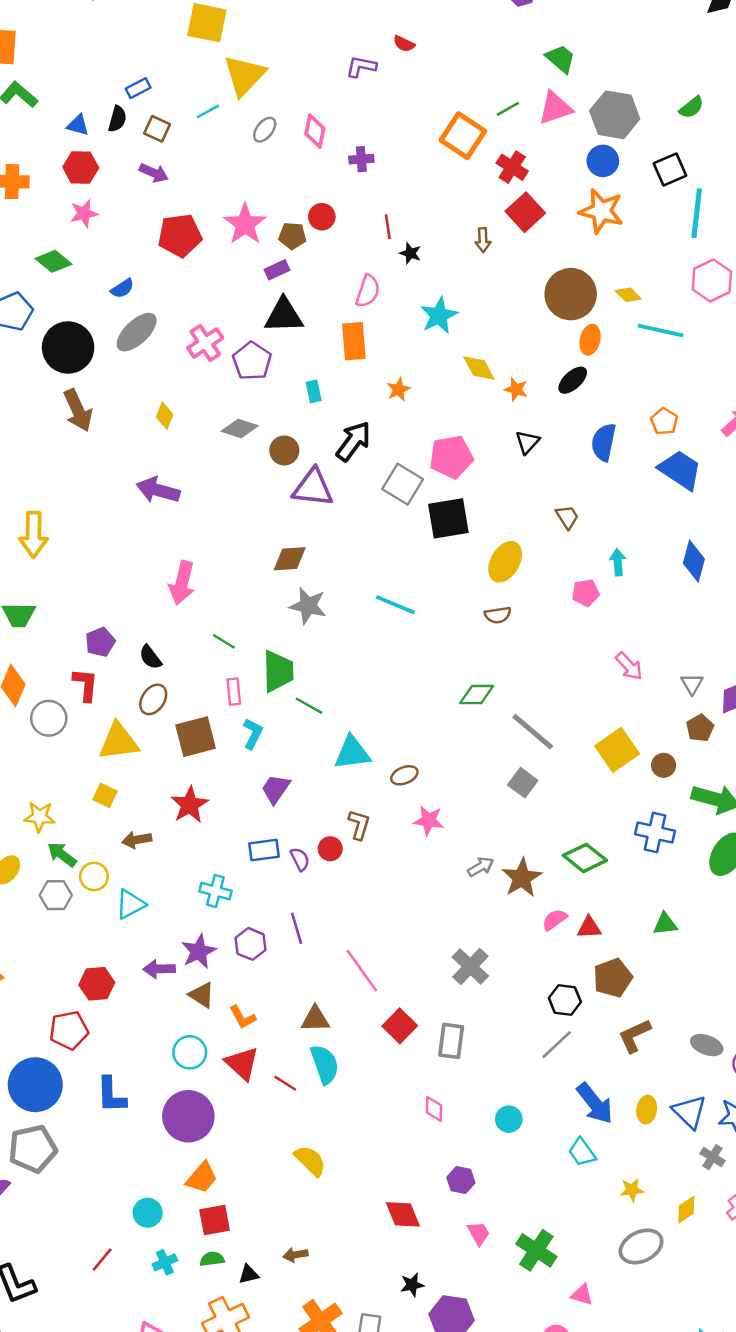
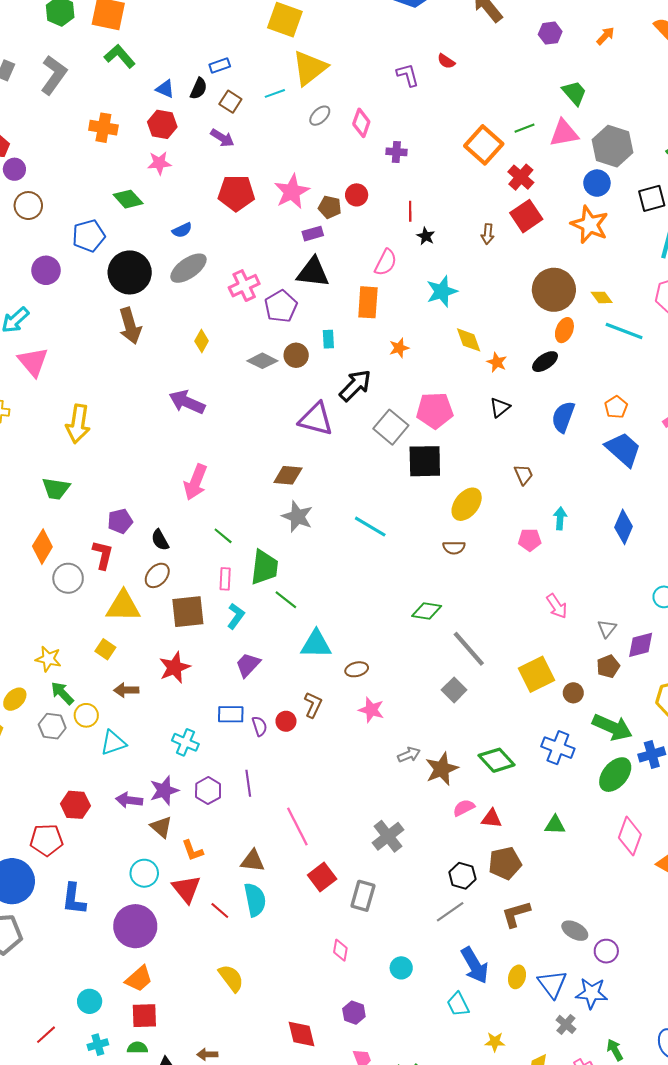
purple L-shape: (361, 67) -> (408, 75), turned 55
brown circle: (284, 450) -> (296, 355), moved

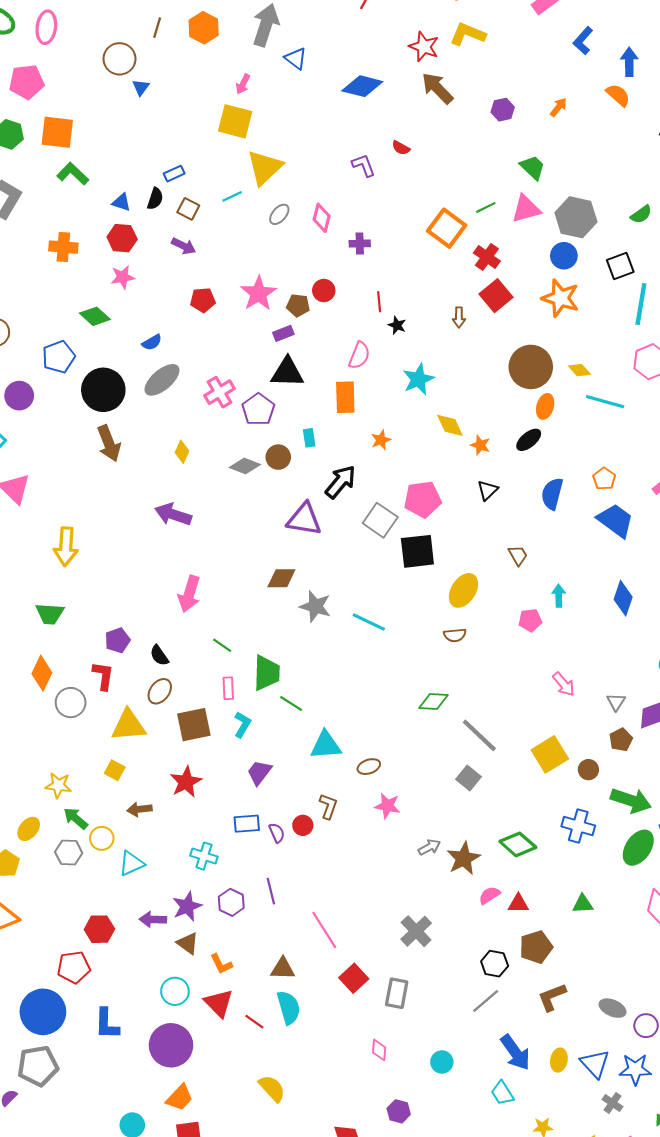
red pentagon: (236, 193) -> (203, 300), size x0.7
gray star: (297, 517) -> (315, 606), moved

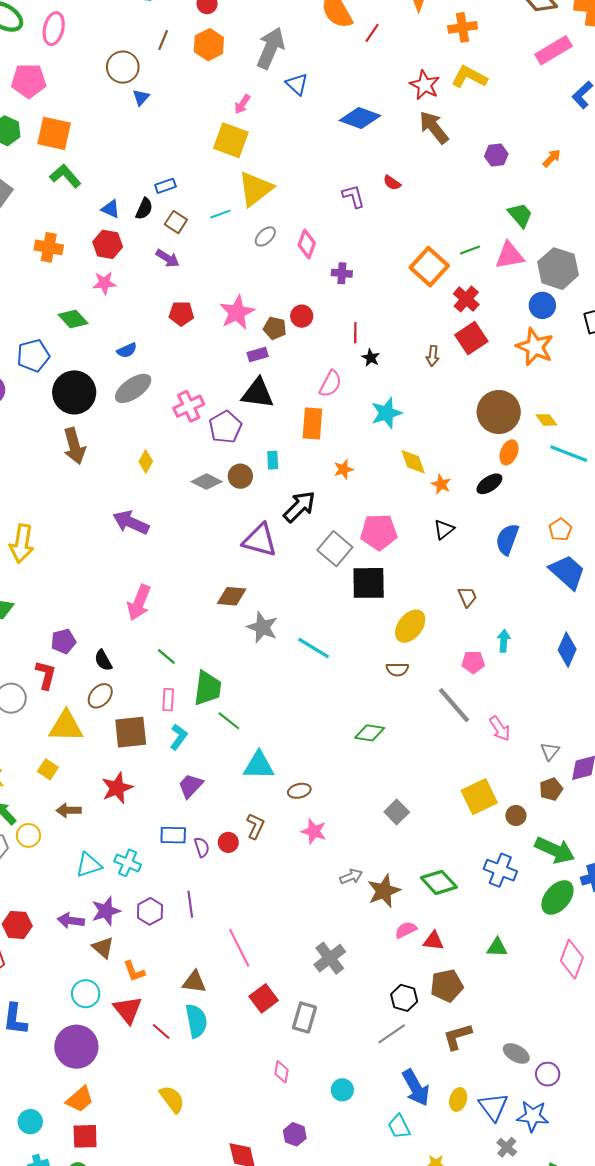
gray line: (479, 735) -> (454, 705), moved
cyan triangle: (131, 863) -> (89, 865), moved

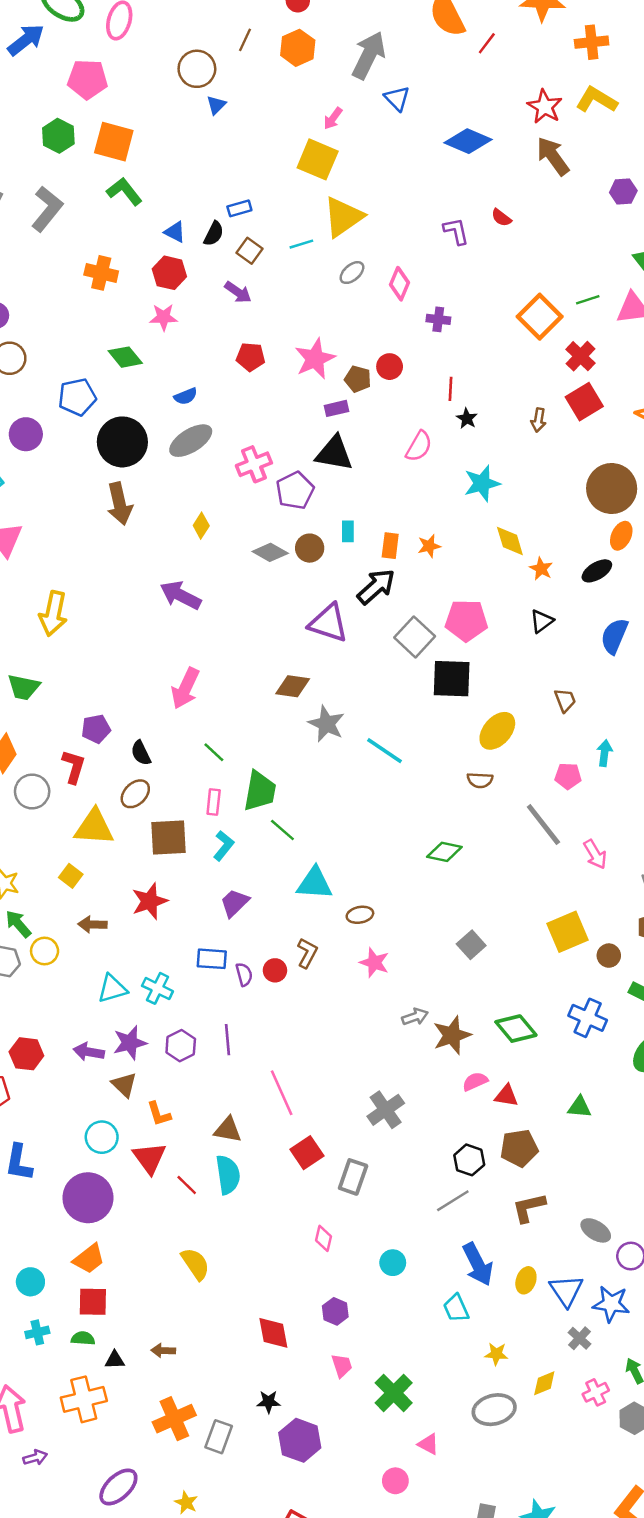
orange rectangle: (312, 424) -> (390, 546), moved, size x0.7

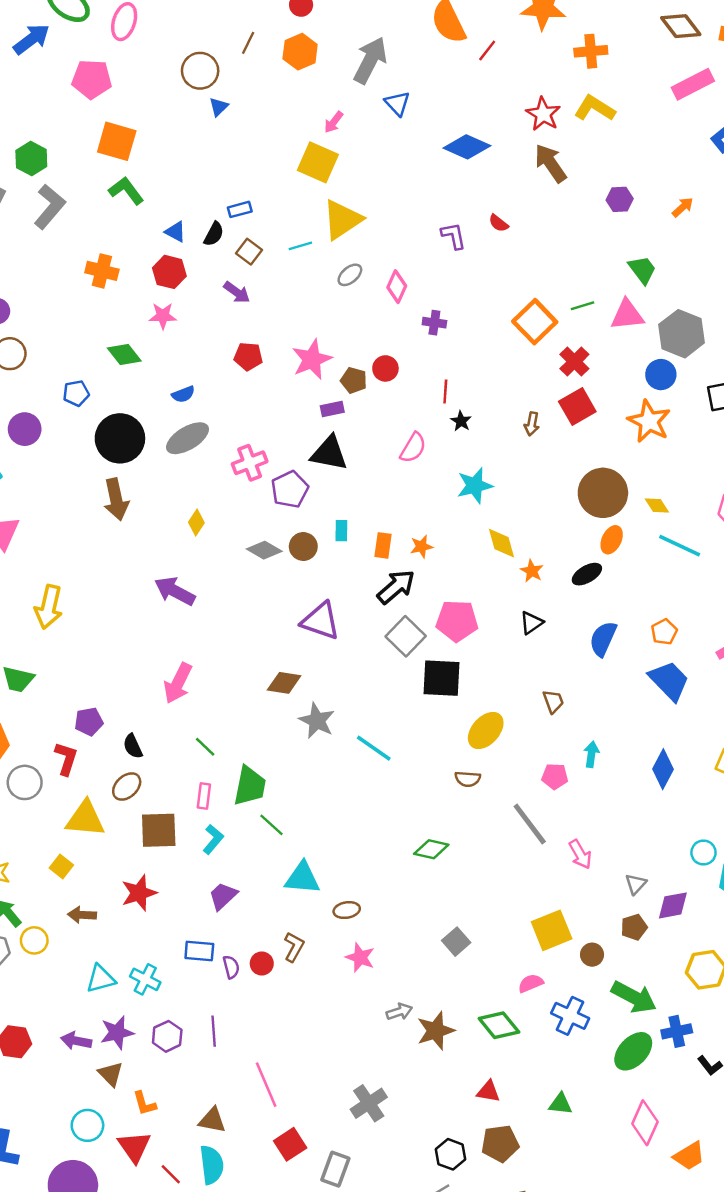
green hexagon: (58, 136) -> (31, 159), moved
blue pentagon: (77, 397) -> (76, 393), size x0.7
black arrow: (376, 587) -> (396, 587), moved
pink semicircle: (475, 1081) -> (531, 983), moved

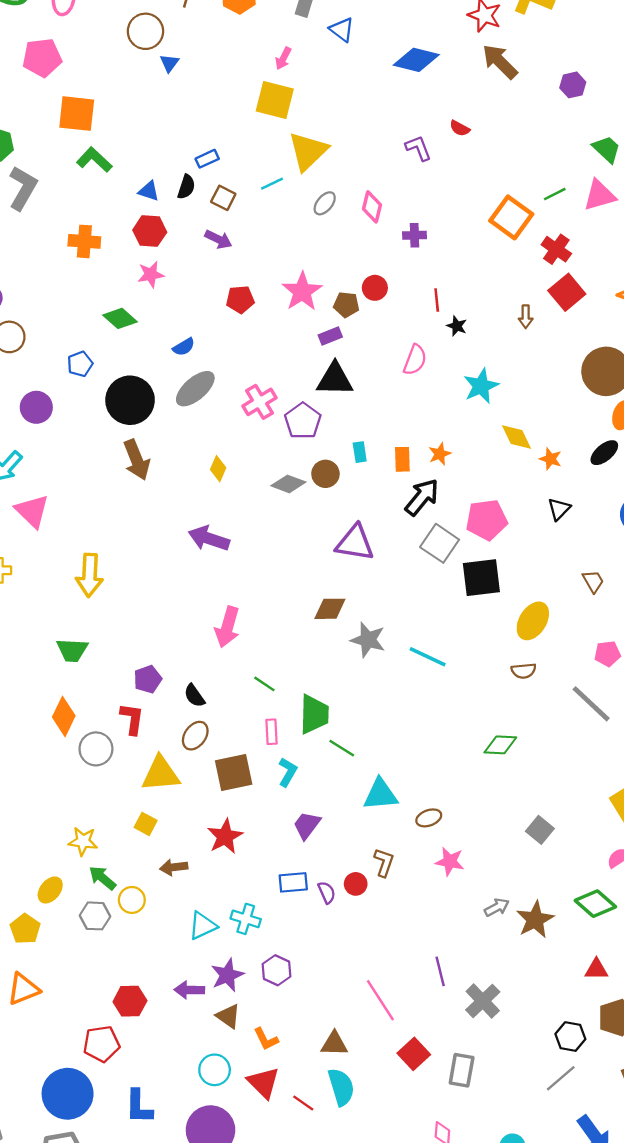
purple line: (214, 1031) -> (440, 971), moved

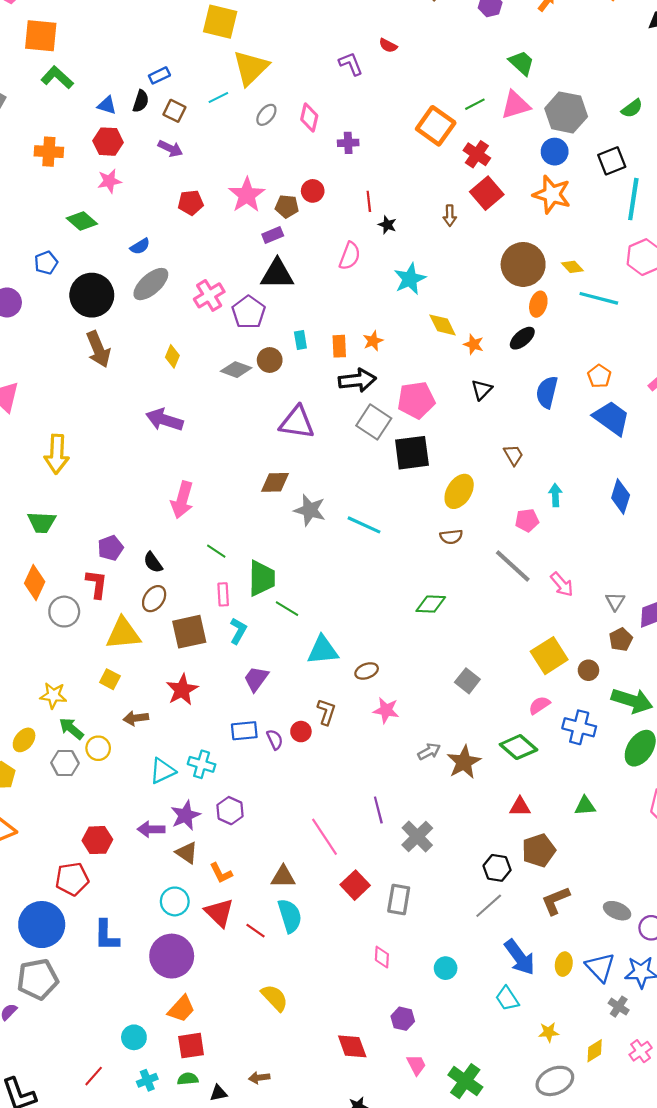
black arrow: (422, 497) -> (357, 380), turned 45

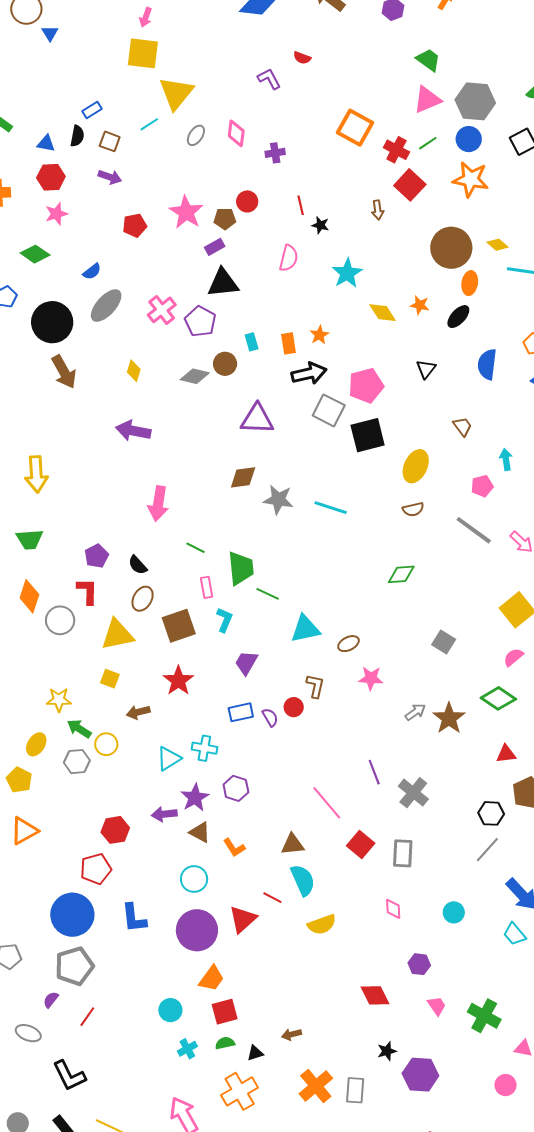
green line: (475, 104) -> (428, 143), moved
orange star: (474, 344) -> (420, 305), moved
red triangle: (219, 913) -> (243, 919), moved, turned 40
yellow semicircle: (275, 998) -> (322, 924), moved, turned 120
red line: (94, 1076) -> (87, 1017), moved

